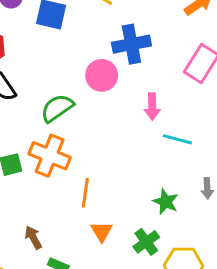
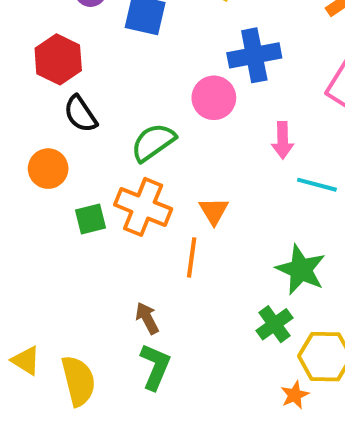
green star: (166, 202) -> (301, 270), size x1.4
orange triangle: (102, 231) -> (214, 211), moved
brown arrow: (33, 237) -> (147, 318), moved

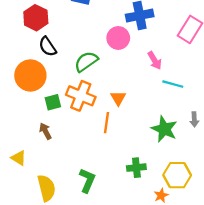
pink arrow: (283, 140) -> (155, 60), turned -30
orange circle: (48, 169) -> (30, 75), size x1.5
brown arrow: (147, 318) -> (45, 131), moved
green cross: (275, 324) -> (136, 168), moved, turned 30
yellow triangle: (26, 361) -> (19, 158), moved

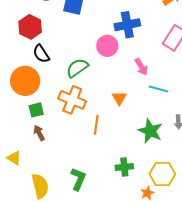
orange triangle: (118, 98) -> (119, 98), moved
green square: (53, 102) -> (36, 110), moved

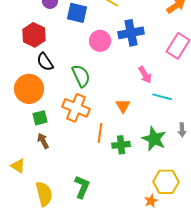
pink circle: (107, 46) -> (100, 41), moved
green semicircle: (77, 68) -> (81, 76), turned 100
green cross: (124, 167) -> (121, 145), moved

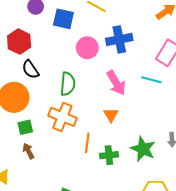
pink arrow: (145, 75) -> (116, 83), moved, size x1.4
green semicircle: (81, 76) -> (68, 84), turned 30
cyan line: (162, 97) -> (151, 80), moved

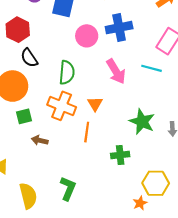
orange triangle: (111, 115) -> (95, 104), moved
green star: (143, 149) -> (142, 122), moved
brown arrow: (28, 151) -> (40, 140), moved, turned -49
green cross: (109, 155) -> (120, 155), moved

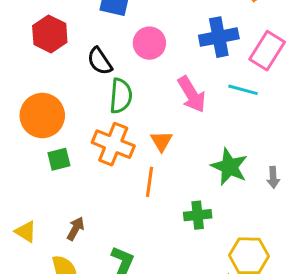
blue cross: (119, 28) -> (219, 37), moved
black semicircle: (29, 58) -> (100, 61), moved
brown arrow: (40, 140) -> (75, 229), moved, turned 105

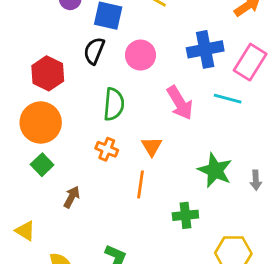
red hexagon: (50, 34) -> (48, 73), moved
black semicircle: (100, 61) -> (94, 51), moved, turned 56
orange cross: (113, 144) -> (107, 149), size x0.6
green square: (59, 159) -> (42, 165), moved, turned -30
brown arrow: (75, 229) -> (72, 197), moved

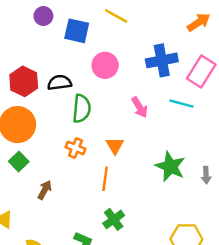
black semicircle: (94, 51) -> (59, 83), moved, turned 60
pink arrow: (180, 103) -> (140, 107), size x0.7
green cross: (185, 215) -> (114, 219), moved, turned -30

